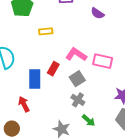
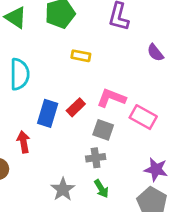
pink L-shape: (76, 55) -> (111, 98), turned -30
gray square: (77, 79) -> (103, 130), turned 35
gray cross: (78, 100) -> (96, 158), turned 32

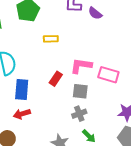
purple semicircle: (155, 53) -> (95, 13), moved
blue rectangle: (48, 113) -> (22, 89), moved
red arrow: (23, 142) -> (22, 114), turned -84

